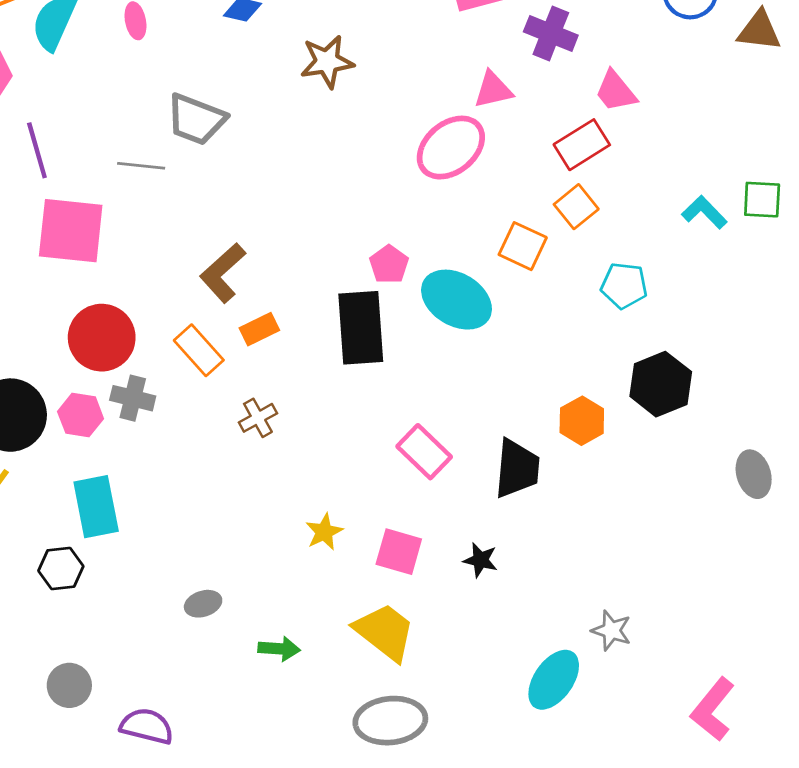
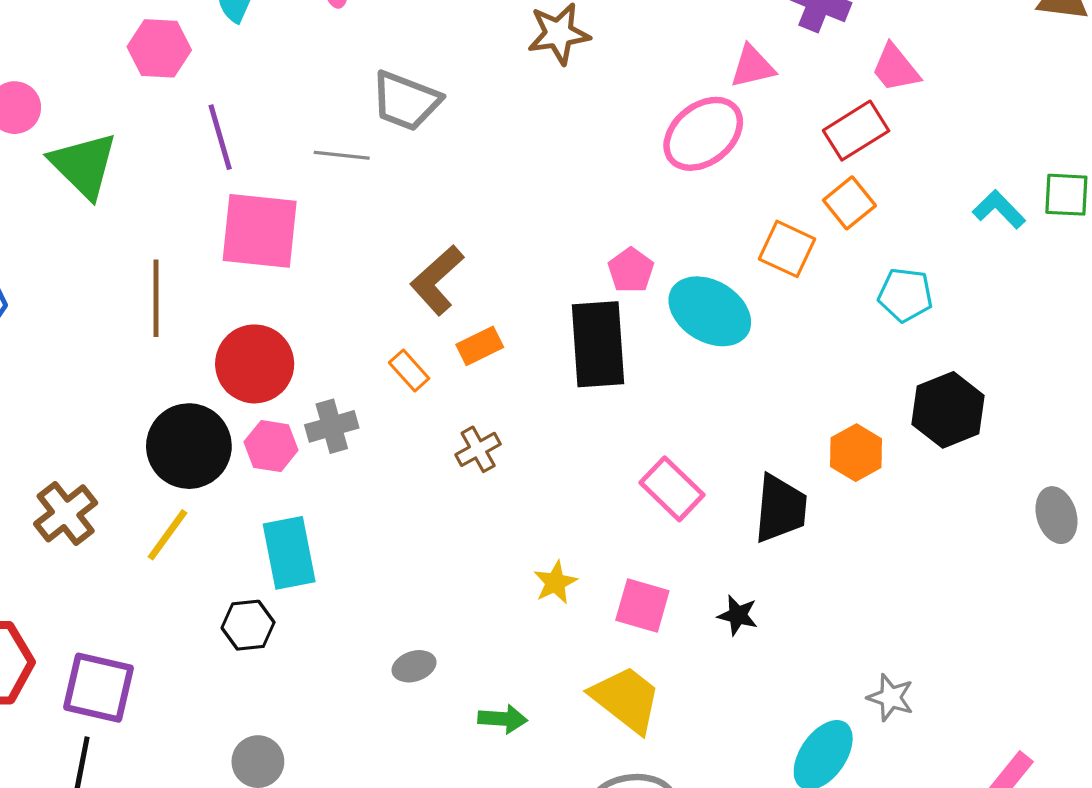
red circle: (102, 338) -> (255, 364), moved
orange rectangle: (199, 350) -> (409, 370), size x0.7
gray cross: (133, 398) -> (332, 426), turned -30

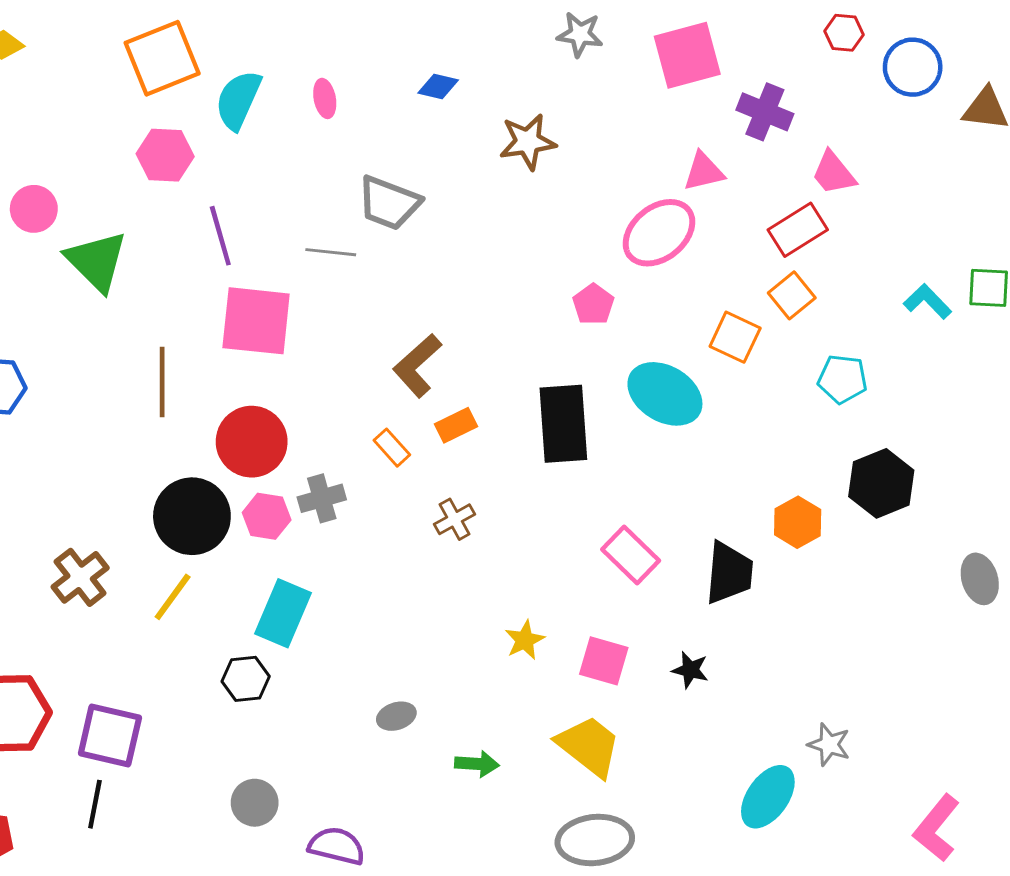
pink pentagon: (631, 270) -> (593, 304), moved
cyan rectangle: (289, 553) -> (283, 613), turned 34

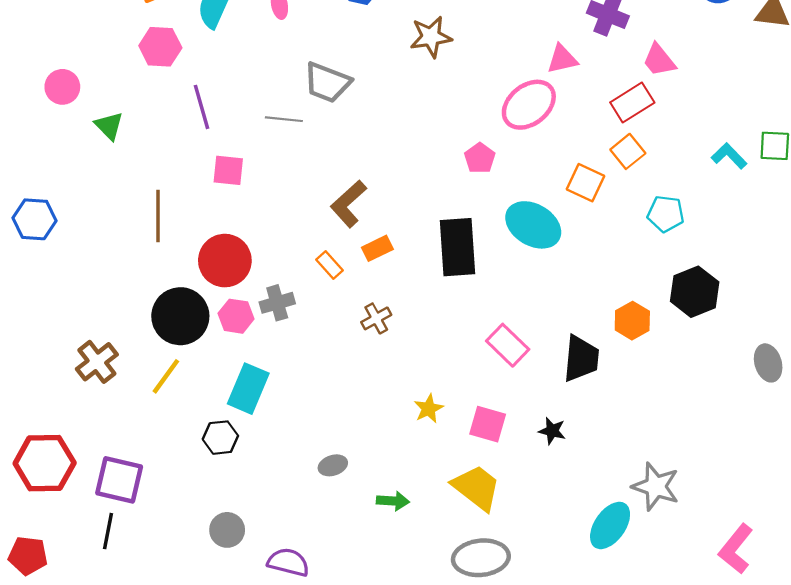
green triangle: (96, 261) -> (109, 126), size x0.6
pink square: (256, 321) -> (228, 170), size x0.6
gray star: (829, 745) -> (656, 487), size x1.5

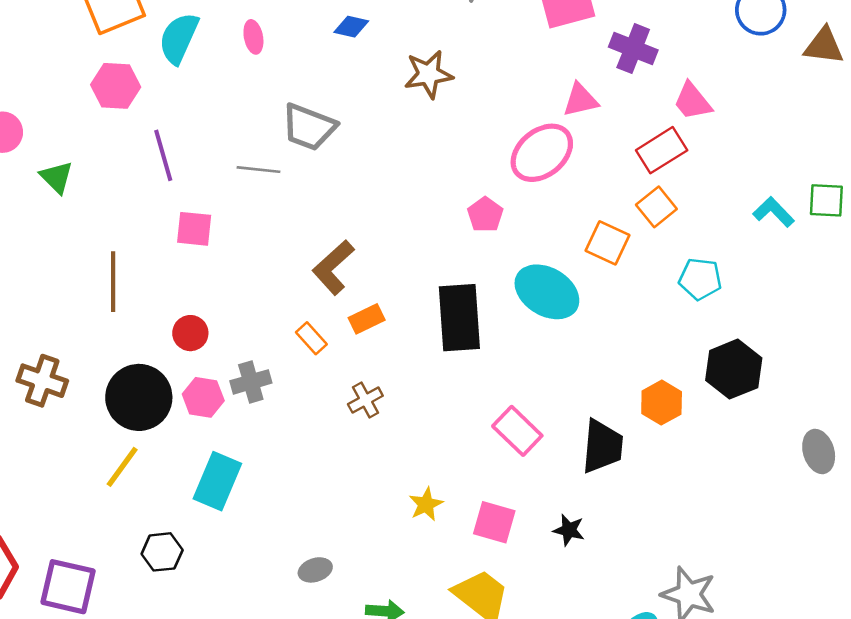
red circle: (225, 261) -> (190, 333), size x0.6
brown cross: (97, 362) -> (42, 381), moved, turned -33
black hexagon: (220, 438) -> (162, 552), moved

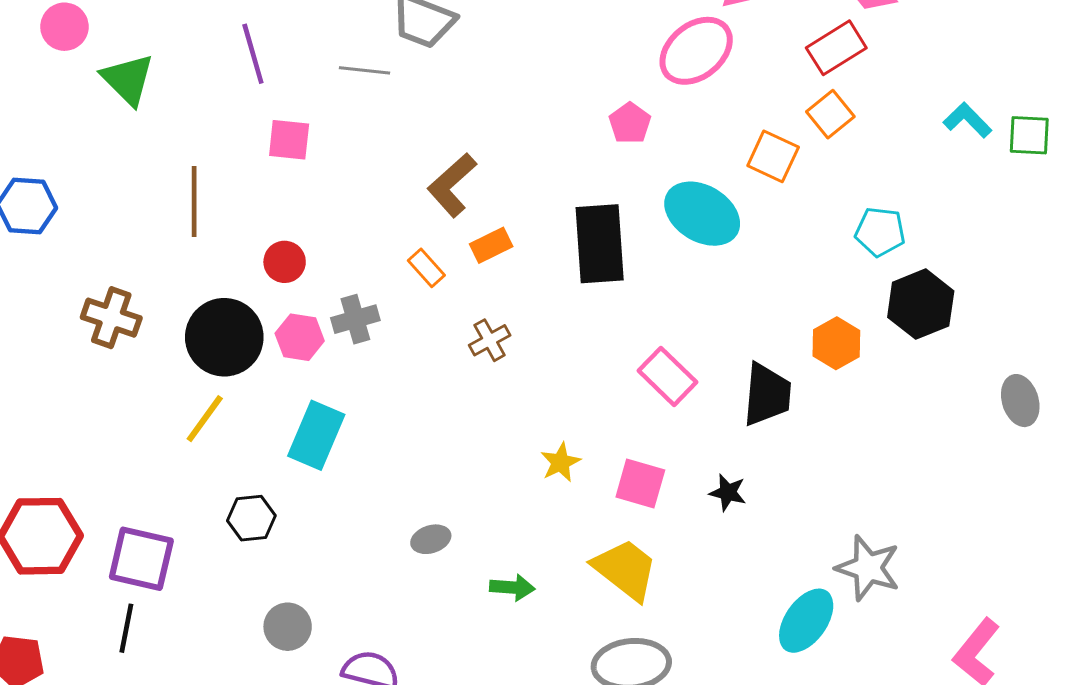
green triangle: (56, 177) -> (128, 79), size x1.4
green square: (826, 200) -> (1029, 135), moved
cyan pentagon: (700, 279) -> (880, 232), moved

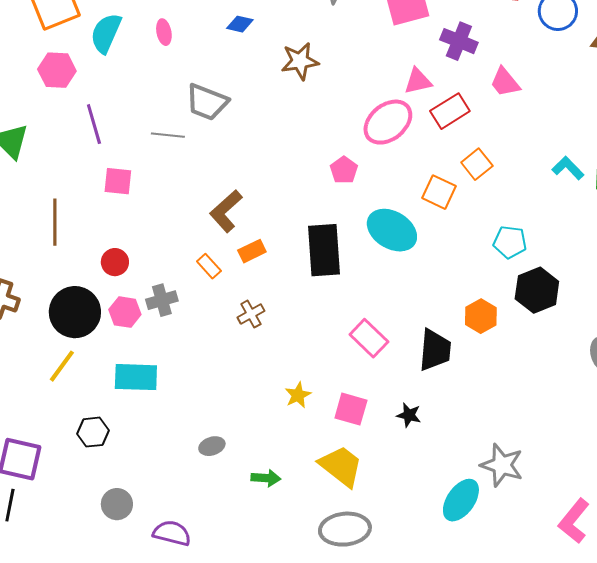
red rectangle: (836, 48) -> (450, 111), moved
cyan rectangle: (316, 435) -> (136, 377), turned 69

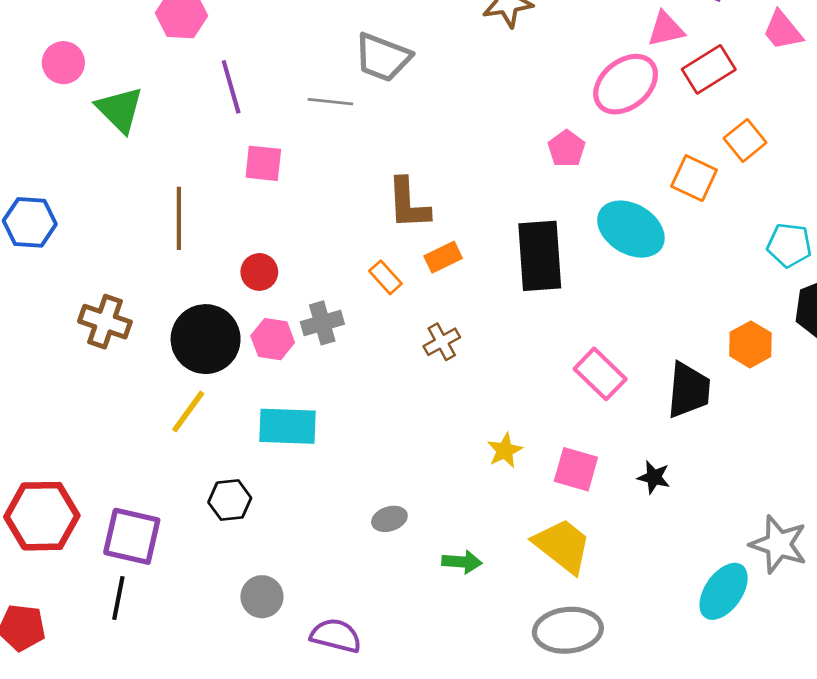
brown L-shape: (226, 211) -> (408, 204), turned -51

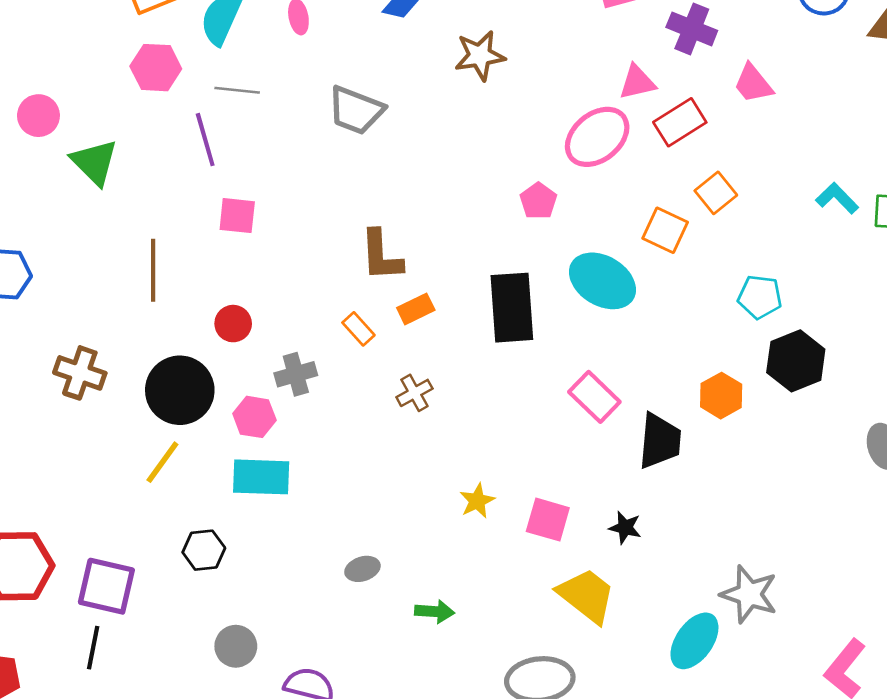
gray line: (330, 102) -> (237, 90), moved
pink hexagon: (273, 339) -> (254, 417), moved
pink rectangle: (600, 374) -> (594, 397), moved
yellow trapezoid: (563, 546) -> (586, 596), moved

